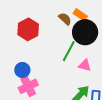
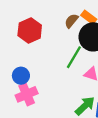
brown semicircle: (65, 19) -> (71, 21), turned -96

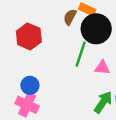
pink cross: (27, 94) -> (27, 105), moved, turned -30

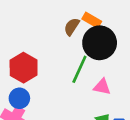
red hexagon: (29, 36) -> (24, 68), moved

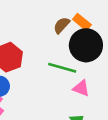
green line: (79, 69) -> (62, 68), turned 72

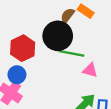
black circle: (86, 45) -> (58, 36), moved

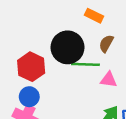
brown semicircle: (68, 16) -> (106, 44), moved

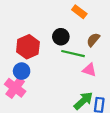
orange rectangle: (94, 16) -> (79, 12), moved
black circle: (68, 47) -> (61, 37), size x0.6

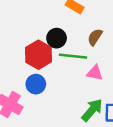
red hexagon: (28, 47) -> (39, 55), moved
blue circle: (22, 71) -> (36, 84), moved

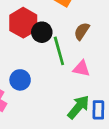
red hexagon: (39, 55) -> (23, 23), moved
green line: (73, 56) -> (59, 51), turned 68

